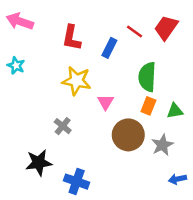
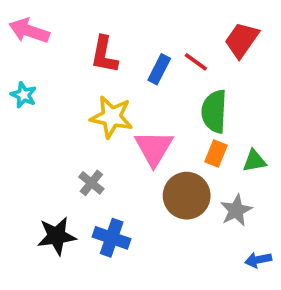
red line: (135, 31) -> (196, 62), moved
pink triangle: (106, 102) -> (154, 148), size x1.6
blue cross: (77, 182) -> (112, 238), moved

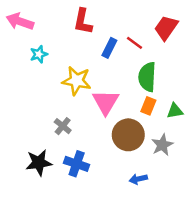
red L-shape: (104, 55) -> (83, 21), moved
cyan star: (24, 95) -> (39, 54), moved, turned 30
blue arrow: (258, 260) -> (138, 179), moved

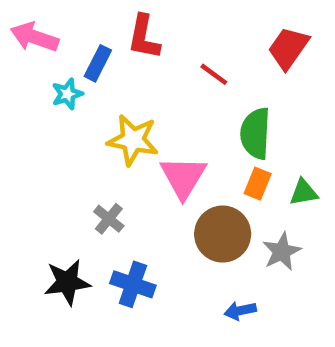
red line: (135, 43) -> (214, 74), moved
blue rectangle: (109, 48) -> (98, 63), moved

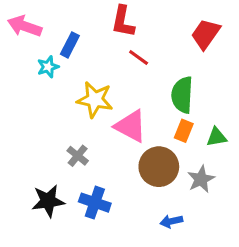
red L-shape: (144, 37) -> (123, 22), moved
red line: (214, 74) -> (139, 57), moved
pink triangle: (183, 177) -> (131, 126), turned -33

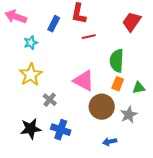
blue rectangle: (70, 45) -> (54, 24), moved
red line: (139, 57) -> (89, 37), turned -48
yellow star: (95, 100) -> (31, 75), moved, turned 30

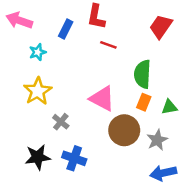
red line: (89, 37) -> (108, 45), turned 32
blue arrow: (110, 142) -> (163, 173), moved, size x1.5

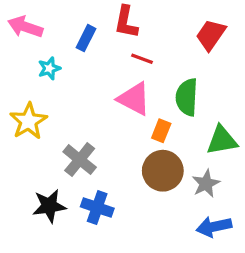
yellow star: (38, 91) -> (28, 121), moved
pink triangle: (102, 99) -> (134, 99), moved
orange rectangle: (144, 102) -> (161, 131), moved
green triangle: (169, 107) -> (222, 140), size x1.5
gray cross: (61, 122) -> (80, 160), size x1.5

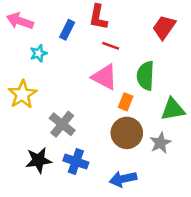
blue arrow: (214, 227) -> (123, 179), moved

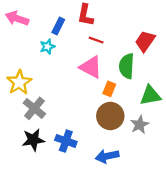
red trapezoid: (164, 27) -> (145, 41), moved
cyan star: (39, 53) -> (47, 47), moved
gray cross: (62, 124) -> (34, 108), moved

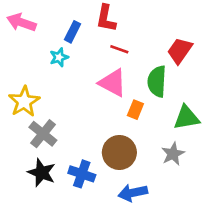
brown circle: (110, 116) -> (119, 152), moved
black star: (33, 140) -> (42, 173), turned 30

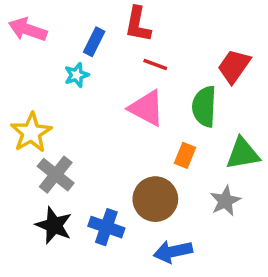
orange rectangle: (135, 110) -> (185, 155), moved

